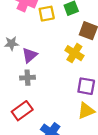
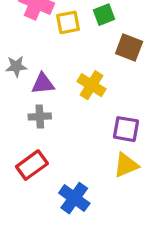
yellow cross: (74, 53) -> (92, 85), moved
purple triangle: (30, 55) -> (43, 84), turned 35

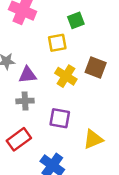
yellow square: (68, 22) -> (57, 43), moved
brown square: (129, 48) -> (96, 67), moved
purple square: (126, 129) -> (60, 118), moved

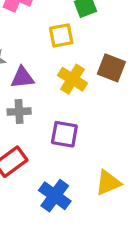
yellow triangle: (93, 139) -> (108, 183), moved

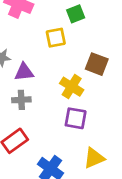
yellow cross: (73, 79) -> (72, 87), moved
purple square: (64, 134) -> (76, 118), moved

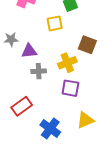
yellow cross: (72, 87) -> (67, 63), turned 36
gray cross: (21, 100) -> (39, 71), moved

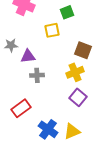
yellow cross: (67, 63) -> (75, 72), moved
purple square: (70, 88) -> (78, 97), moved, turned 30
yellow triangle: (85, 120) -> (72, 131), moved

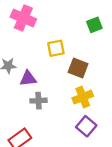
green square: (67, 12) -> (94, 25), moved
brown square: (83, 50) -> (78, 68), moved

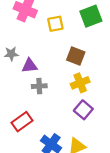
green square: (94, 25) -> (91, 16), size x1.5
yellow square: (56, 48) -> (55, 24), moved

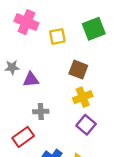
gray cross: (39, 86) -> (41, 112), moved

